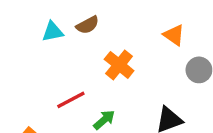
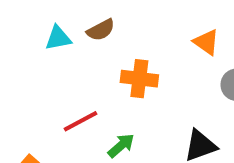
orange cross: (119, 65) -> (139, 79), turned -32

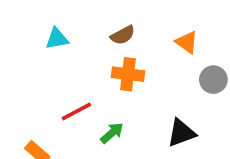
brown semicircle: (101, 30) -> (123, 35), moved

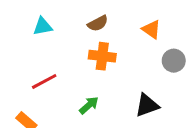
red line: (76, 112) -> (44, 81), moved

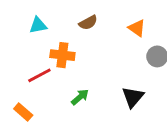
orange cross: (102, 56) -> (62, 55), moved
black triangle: (147, 105) -> (133, 97), turned -30

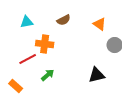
green arrow: (80, 97) -> (48, 75), moved
black triangle: (133, 97) -> (97, 75), turned 36

